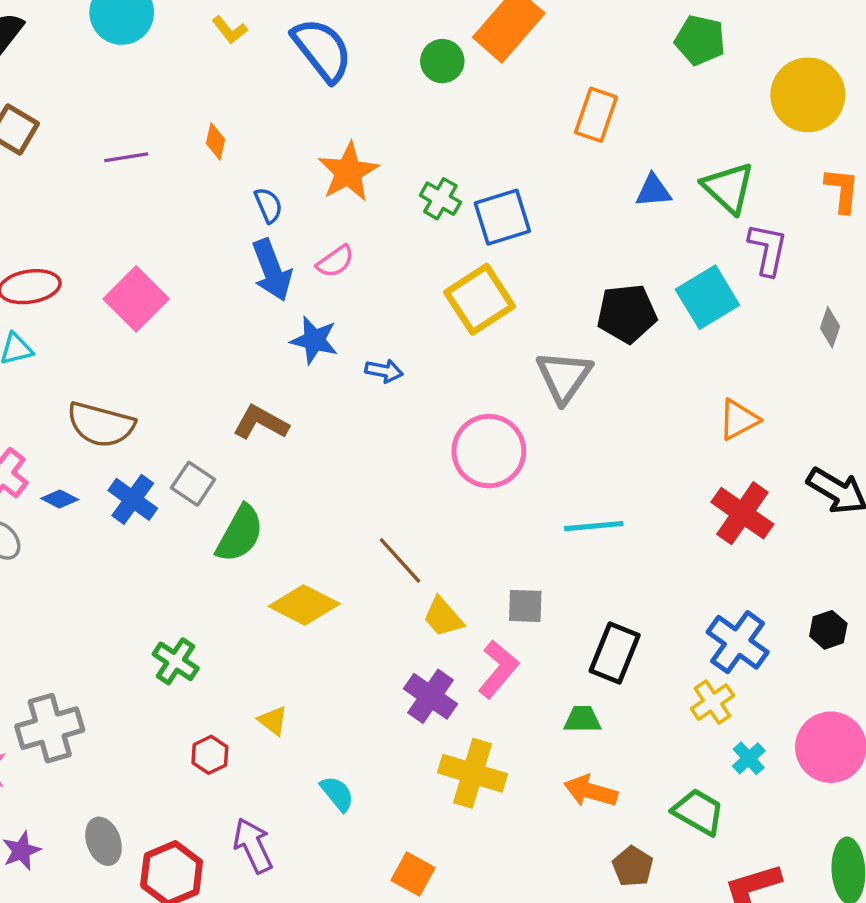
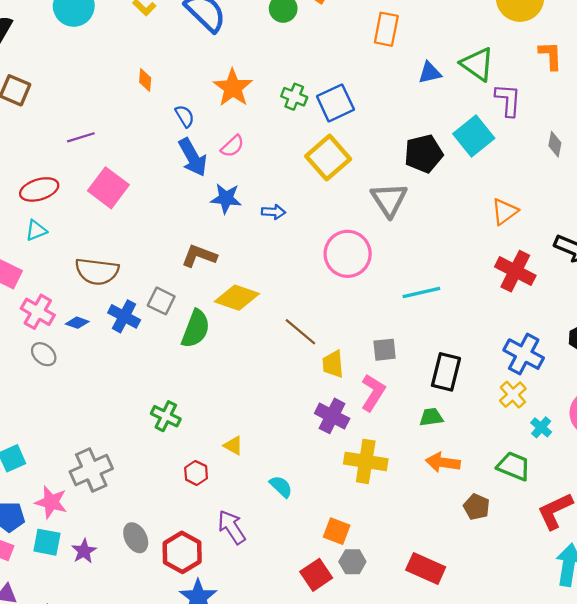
purple line: (126, 157) -> (81, 137), moved
yellow diamond: (304, 605) -> (237, 298), moved
yellow trapezoid: (443, 617) -> (333, 364), turned 44

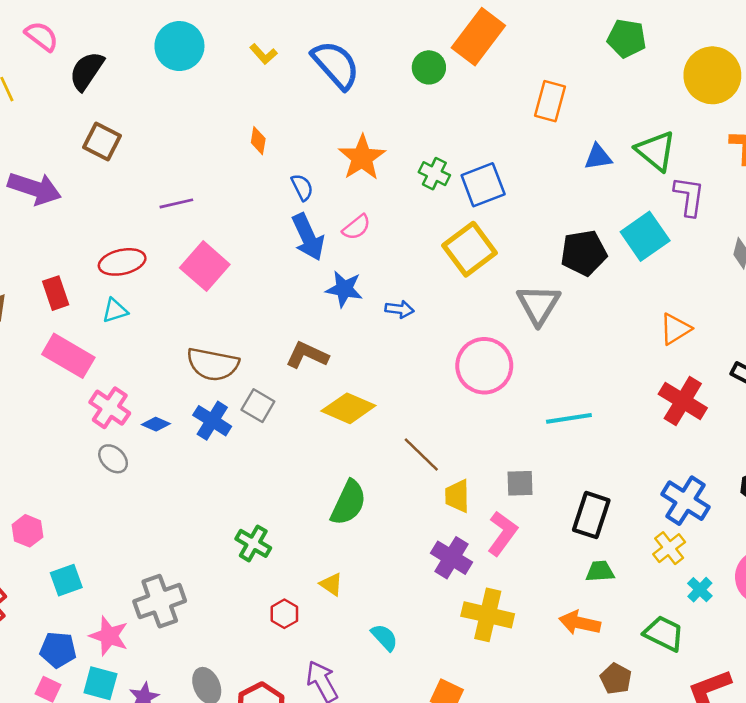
brown semicircle: (97, 271) -> (213, 364), moved
green semicircle: (196, 329) -> (348, 503), moved
green trapezoid: (431, 417) -> (600, 571), moved

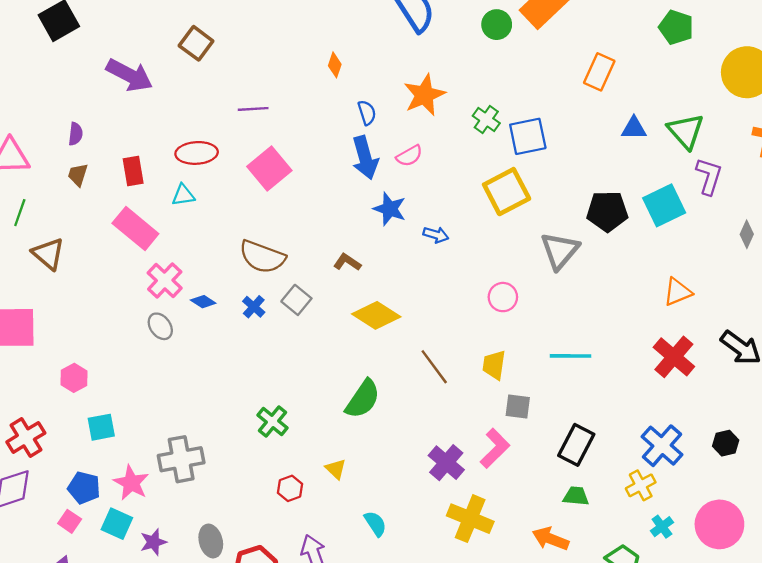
brown L-shape: (307, 355) -> (347, 262), size x0.7
pink circle: (484, 366) -> (503, 297), size x0.6
blue cross: (212, 421) -> (254, 307), size x0.7
yellow trapezoid: (457, 496) -> (494, 365), moved

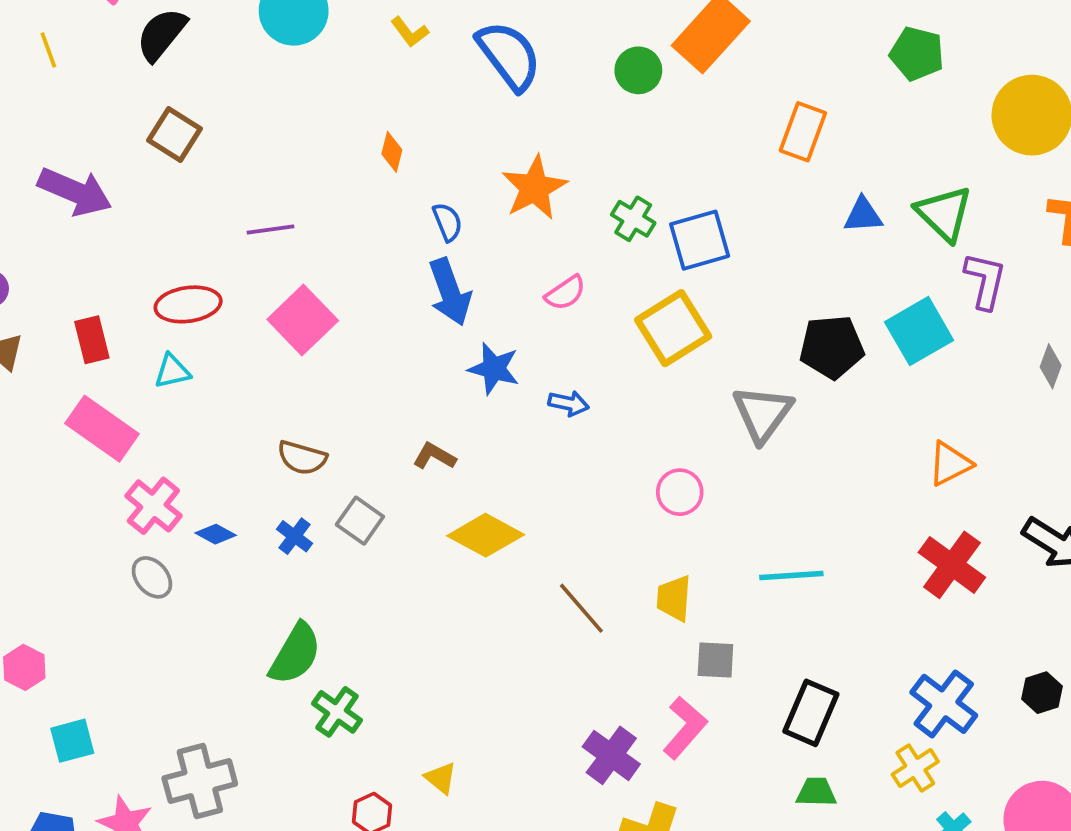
pink semicircle: (409, 156) -> (565, 293), moved
brown semicircle: (262, 257) -> (302, 458), size x0.7
green semicircle: (363, 399) -> (295, 654), moved

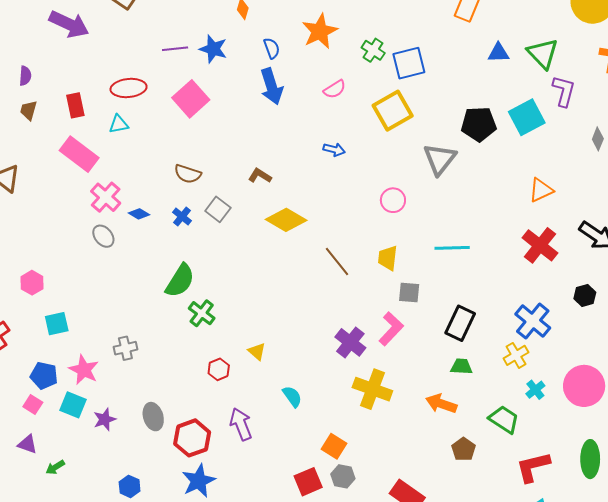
blue star: (494, 369) -> (213, 49), moved
black hexagon: (1042, 693) -> (585, 295), moved
gray cross: (200, 781) -> (125, 348), size x0.6

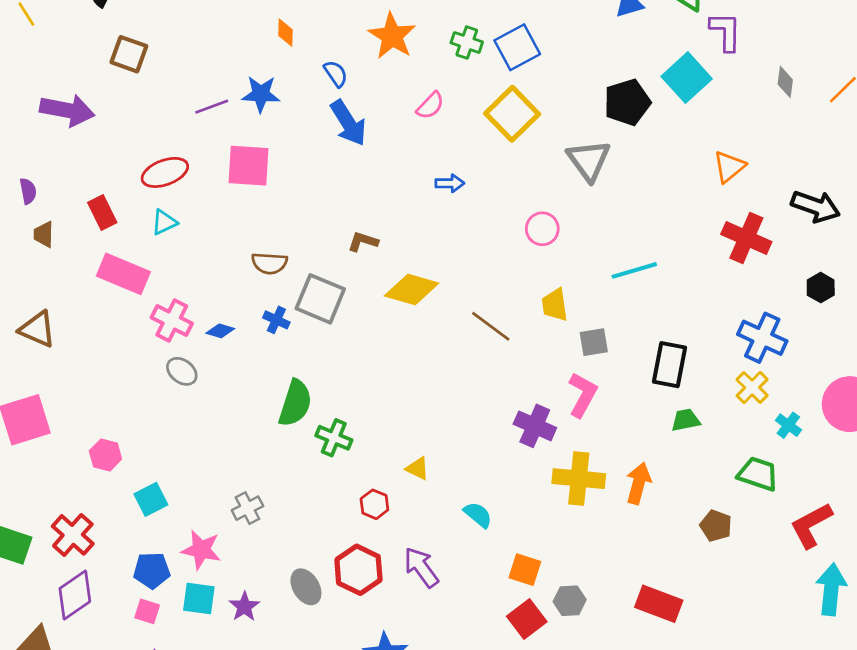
pink square: (191, 99) -> (248, 166), turned -30
gray square: (218, 209) -> (320, 299), size x1.5
orange arrow: (441, 404) -> (639, 483), moved, turned 100
red hexagon: (192, 438) -> (358, 570), moved
orange square: (334, 446) -> (525, 570), moved

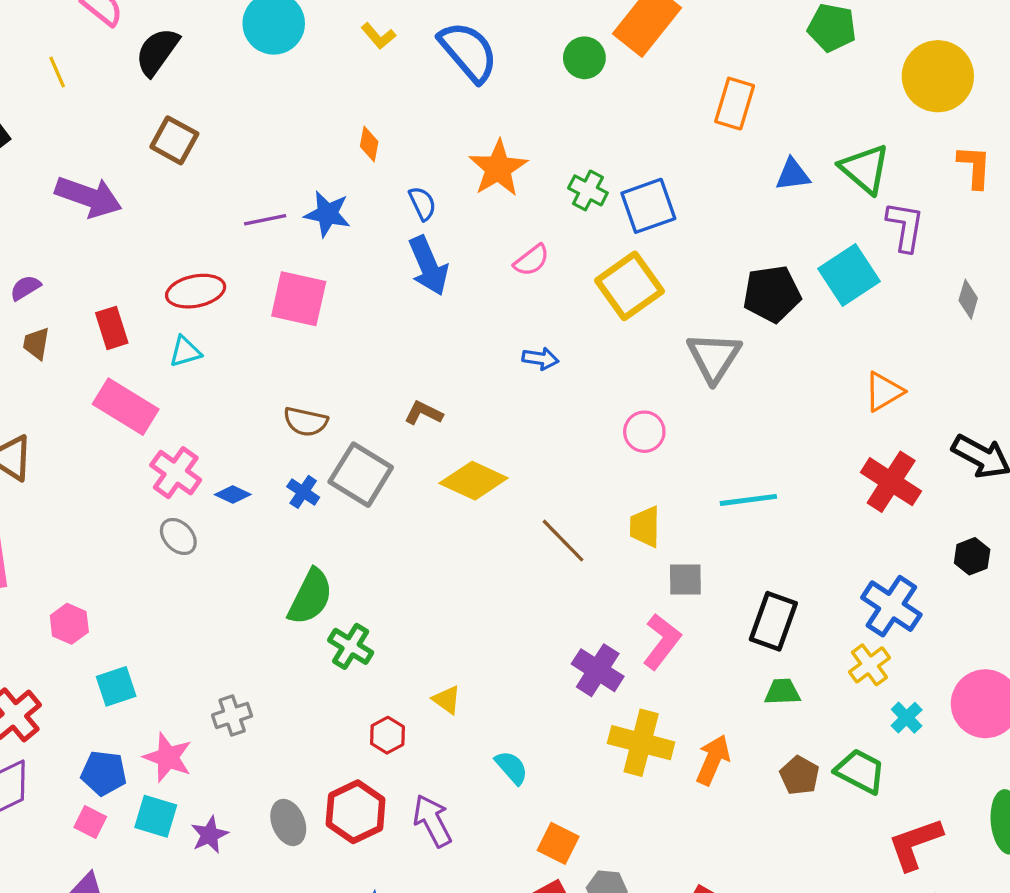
purple semicircle: (28, 191) -> (25, 288), turned -120
brown pentagon: (716, 526) -> (800, 775), moved

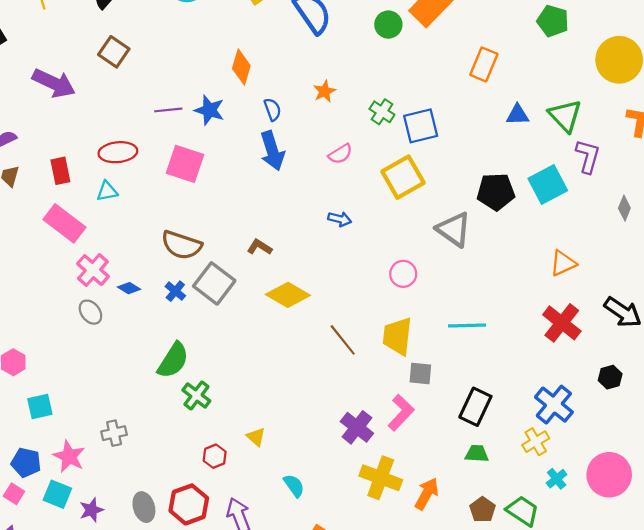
orange diamond: (369, 144) -> (241, 67), size x1.5
orange star: (498, 168) -> (324, 91), size x0.6
gray triangle: (714, 357) -> (454, 229), turned -33
brown semicircle: (306, 422) -> (182, 245), size x1.4
yellow trapezoid: (645, 527) -> (397, 336), size x1.4

